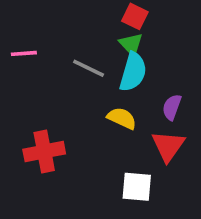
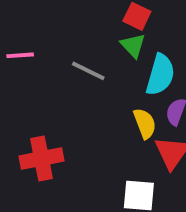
cyan semicircle: (133, 72) -> (160, 75), moved
yellow semicircle: (122, 118) -> (145, 123), moved, turned 44

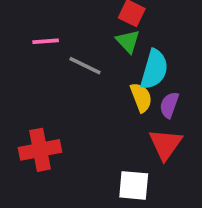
pink line: (20, 55) -> (46, 41), moved
yellow semicircle: (145, 123) -> (141, 97), moved

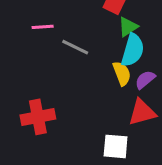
green triangle: (128, 41) -> (128, 27), moved, turned 40
purple semicircle: (169, 105) -> (145, 80), turned 30
red triangle: (165, 144) -> (142, 112), turned 40

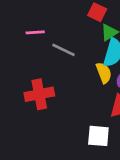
red cross: (38, 117) -> (39, 94), moved

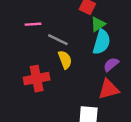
yellow semicircle: (104, 73) -> (65, 60), moved

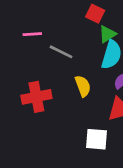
yellow semicircle: (65, 60) -> (83, 86), moved

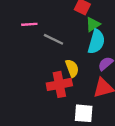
red cross: (36, 97) -> (59, 84), moved

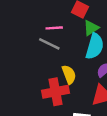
pink line: (29, 24) -> (54, 28), moved

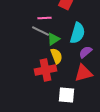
green triangle: (91, 28) -> (54, 39), moved

